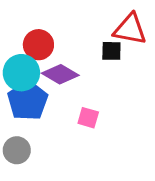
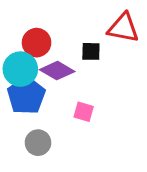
black square: (111, 51) -> (91, 51), moved
gray circle: (17, 150) -> (38, 143), moved

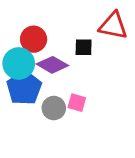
gray circle: (38, 143) -> (54, 108), moved

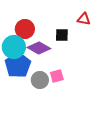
red triangle: (113, 26) -> (84, 19), size x0.6
pink square: (77, 103) -> (57, 76), turned -32

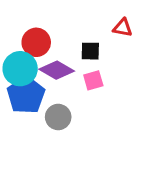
pink square: (57, 76) -> (93, 80), moved

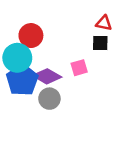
black square: (90, 51) -> (100, 43), moved
purple diamond: (57, 70) -> (47, 76), moved

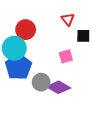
red triangle: (104, 23) -> (68, 19), moved, turned 40
purple diamond: (47, 76) -> (59, 87), moved

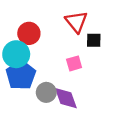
red triangle: (68, 19) -> (76, 22), size x1.5
purple diamond: (59, 87) -> (66, 98), turned 40

